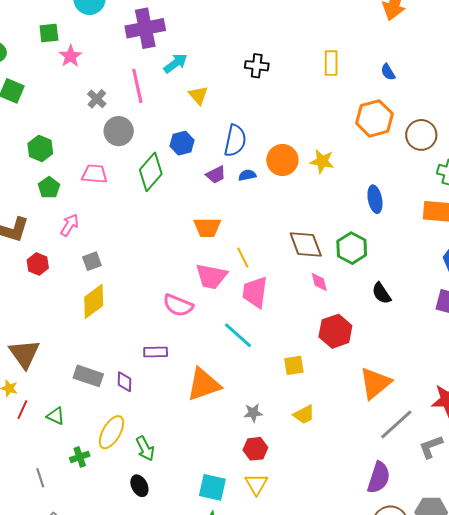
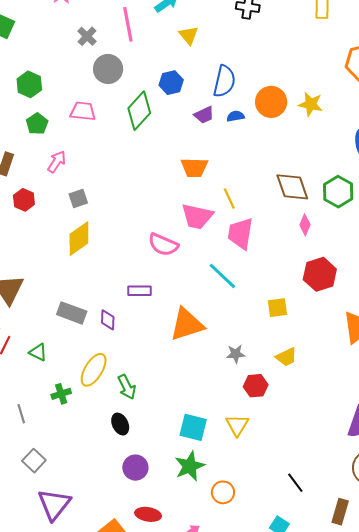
pink diamond: (319, 282) -> (305, 225), turned 35
red hexagon: (255, 449) -> (256, 386), moved

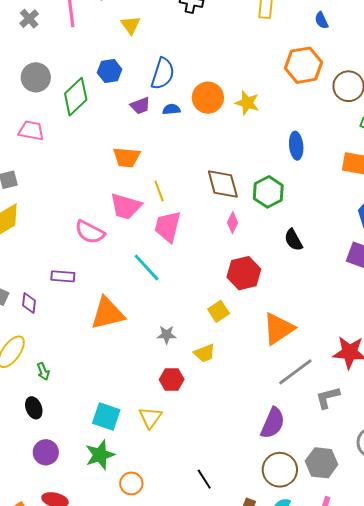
gray circle: (108, 69) -> (36, 77), moved
pink trapezoid: (83, 111) -> (31, 131), moved
yellow square: (277, 308) -> (219, 311), moved, turned -30
gray star: (236, 354) -> (167, 335), moved
green arrow: (127, 387) -> (43, 371), size x0.7

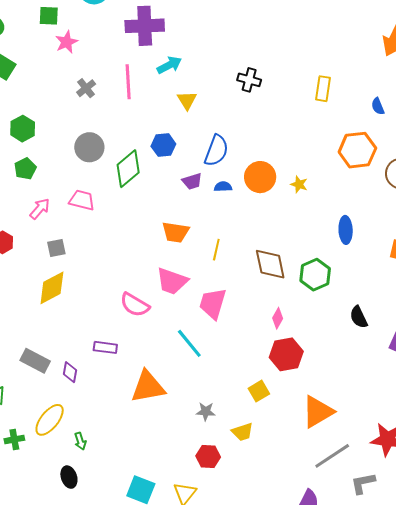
yellow star: (247, 103) -> (299, 184), size x0.7
yellow line: (159, 191) -> (216, 250), moved, turned 30
pink diamond: (233, 223) -> (278, 318), moved
black semicircle: (293, 240) -> (359, 317), moved

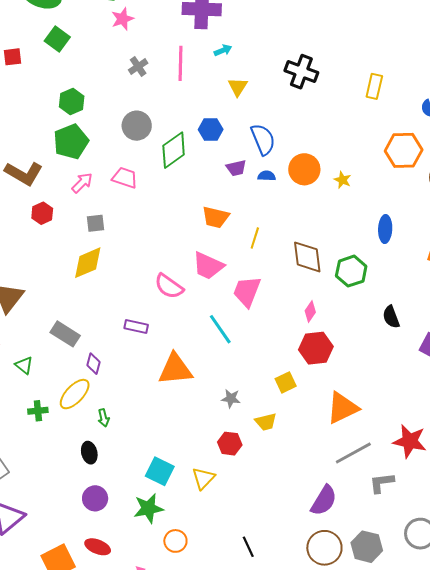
cyan arrow: (169, 65) -> (223, 50), size x0.7
black cross: (249, 80) -> (301, 72), size x1.4
blue semicircle: (216, 151) -> (263, 139), turned -48
green pentagon: (25, 169) -> (71, 142), size x1.6
purple diamond: (70, 372) -> (93, 364), moved

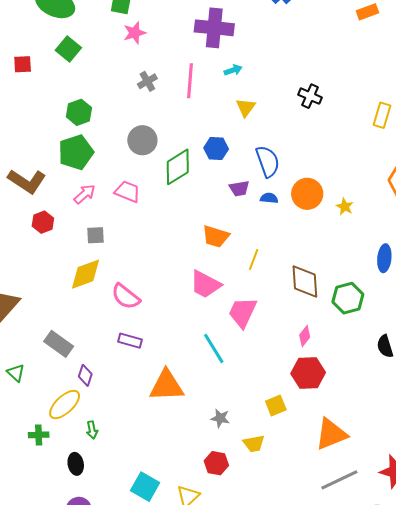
black cross: (301, 72) -> (310, 96), size x0.7
pink semicircle: (169, 286) -> (126, 296), moved
green cross: (38, 411) -> (39, 435), moved

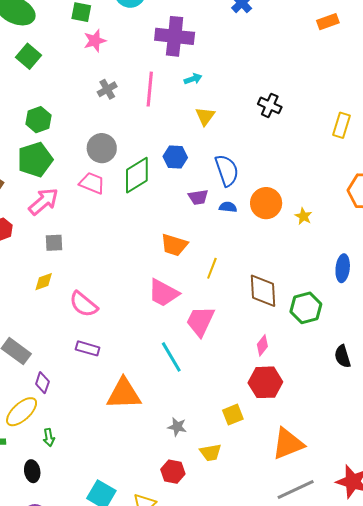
pink trapezoid: (127, 192) -> (92, 183), moved
pink arrow: (85, 194) -> (43, 202), size x1.4
yellow diamond: (86, 274) -> (44, 282), size x0.6

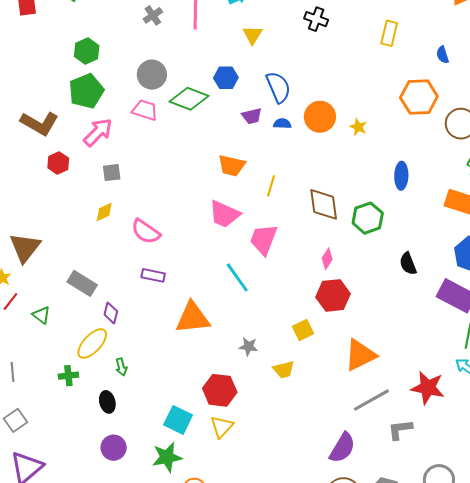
green diamond: (137, 175) -> (189, 99), turned 57
red hexagon: (173, 472) -> (220, 390), moved, size x1.4

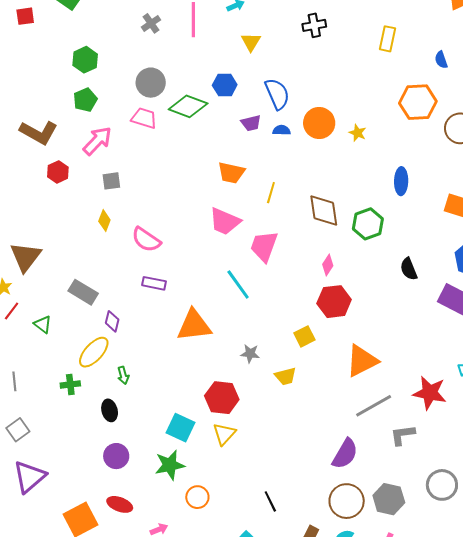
black cross: (316, 19) -> (314, 25), turned -30
green pentagon: (86, 91) -> (85, 100), size x0.7
yellow diamond: (104, 212) -> (104, 221), turned -45

